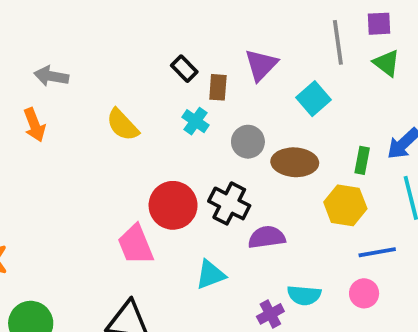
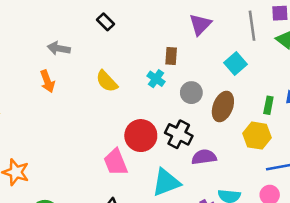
purple triangle: (261, 65) -> (200, 24), moved
black rectangle: (184, 69) -> (105, 22), moved
brown ellipse: (295, 162) -> (223, 107), turned -72
cyan triangle: (210, 275) -> (166, 182), size x1.4

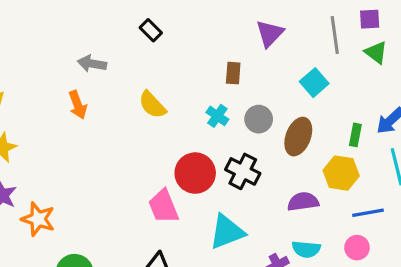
cyan cross: (156, 79) -> (217, 116), moved
purple semicircle: (204, 157) -> (303, 202), moved

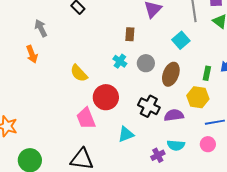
gray arrow: (92, 64) -> (41, 28), turned 54
yellow semicircle: (152, 105) -> (79, 73), moved
black cross: (243, 171) -> (149, 106), moved
cyan triangle: (227, 232) -> (126, 134), size x0.7

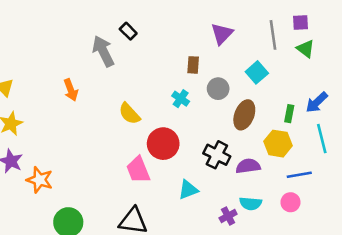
gray arrow: (41, 28) -> (103, 51), moved, size x1.4
gray circle: (146, 63) -> (218, 89), moved

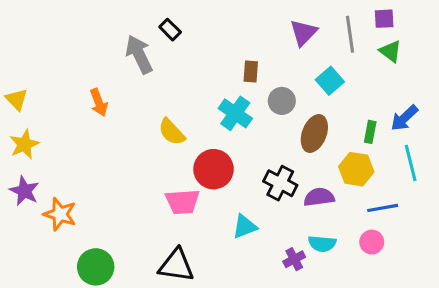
purple triangle: (222, 34) -> (304, 33), moved
cyan cross: (181, 99) -> (235, 113), size x1.5
pink trapezoid: (138, 170) -> (183, 202), turned -72

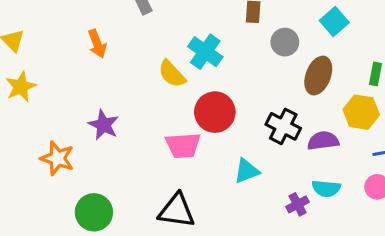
cyan cross: (235, 113) -> (205, 52), moved
purple star: (24, 191) -> (103, 125), moved

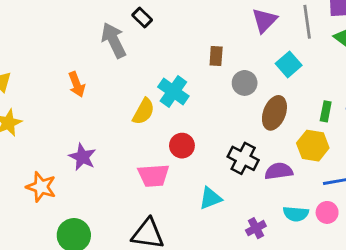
yellow semicircle: (172, 74) -> (144, 111), turned -108
red circle: (215, 112) -> (182, 146), size x0.7
cyan semicircle: (326, 188) -> (296, 214), moved

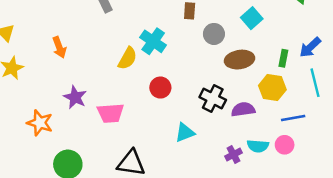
orange arrow: (77, 84) -> (59, 47), moved
brown ellipse: (274, 113) -> (240, 60), turned 60
pink trapezoid: (154, 175) -> (110, 113), moved
purple cross: (256, 228) -> (233, 155), moved

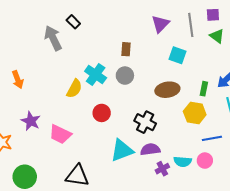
cyan square: (252, 18) -> (178, 55), turned -30
gray circle: (214, 34) -> (125, 76), moved
purple semicircle: (243, 109) -> (150, 149), moved
pink trapezoid: (110, 113) -> (60, 134), turned 30
cyan triangle: (185, 133) -> (122, 150), size x1.4

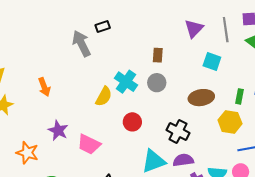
black rectangle: (73, 22) -> (103, 26), turned -64

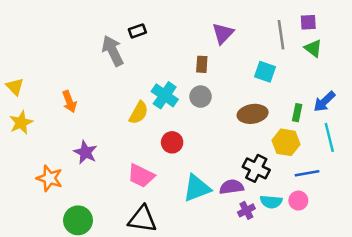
purple triangle: (194, 29) -> (223, 33), moved
black cross: (178, 131) -> (256, 168), moved
pink trapezoid: (89, 144) -> (141, 176), moved

